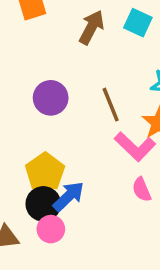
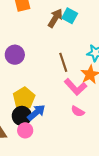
cyan square: (138, 23) -> (70, 16), moved
purple circle: (51, 98) -> (15, 55), moved
pink semicircle: (142, 190) -> (78, 111), turned -40

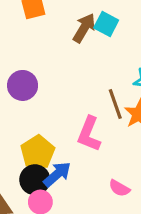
brown line: (63, 62) -> (115, 104), moved
pink L-shape: (76, 87) -> (89, 134), moved, turned 65
pink semicircle: (78, 111) -> (119, 188), moved

